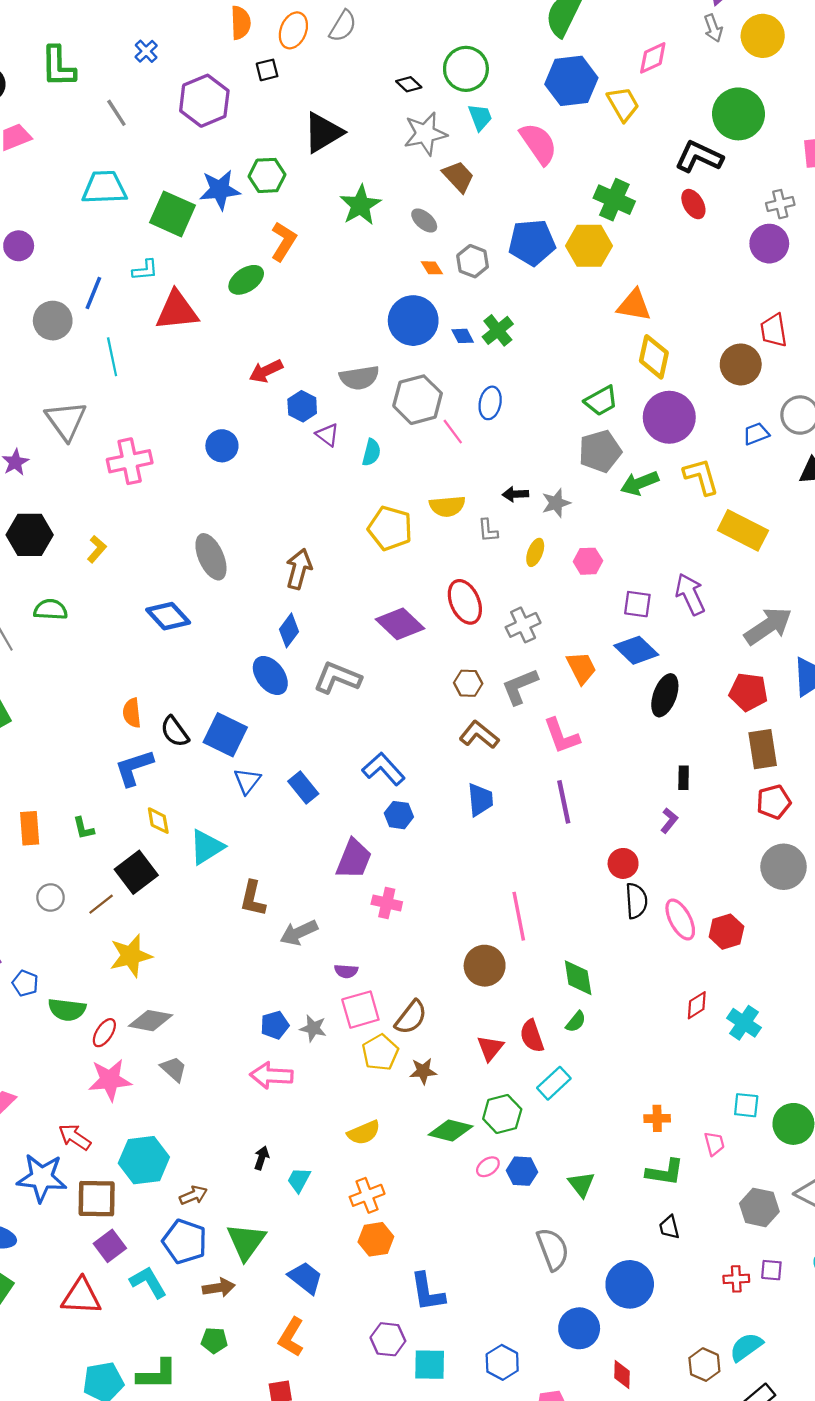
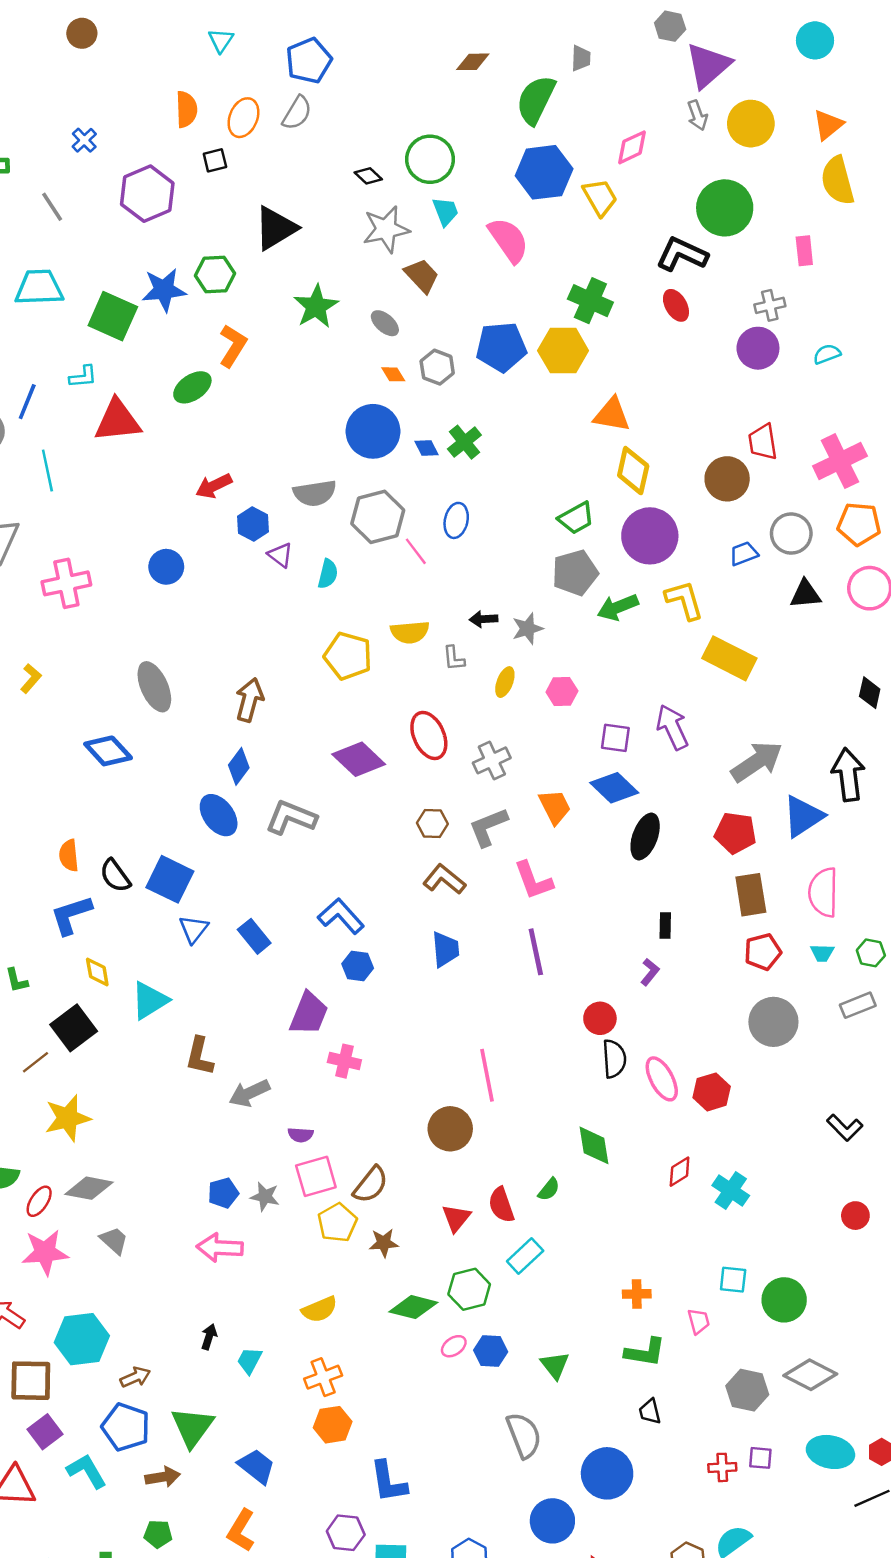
green diamond: (578, 978) -> (594, 1145), moved

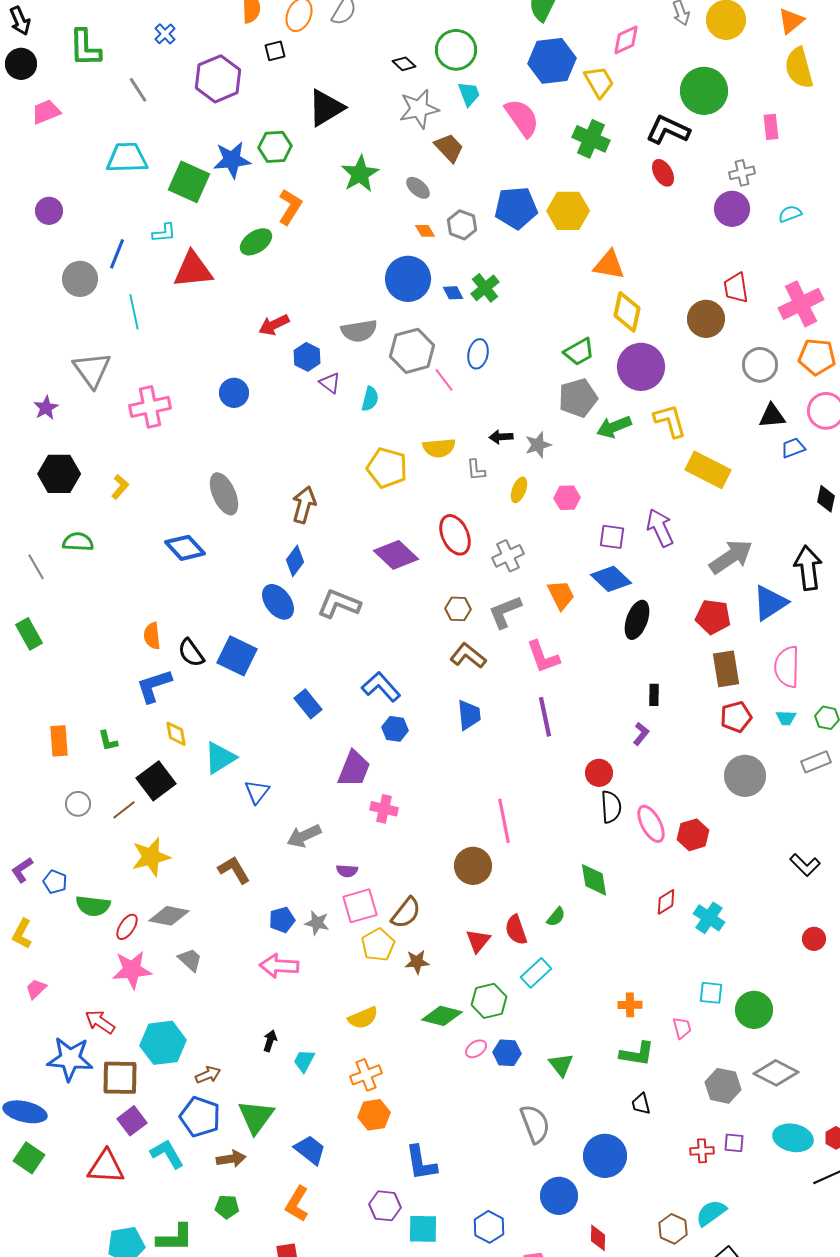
green cross: (590, 301) -> (591, 139), moved
blue trapezoid: (744, 554) -> (793, 448), moved
blue triangle: (194, 929) -> (257, 792), moved
brown L-shape: (200, 1056) -> (234, 870), moved, turned 136

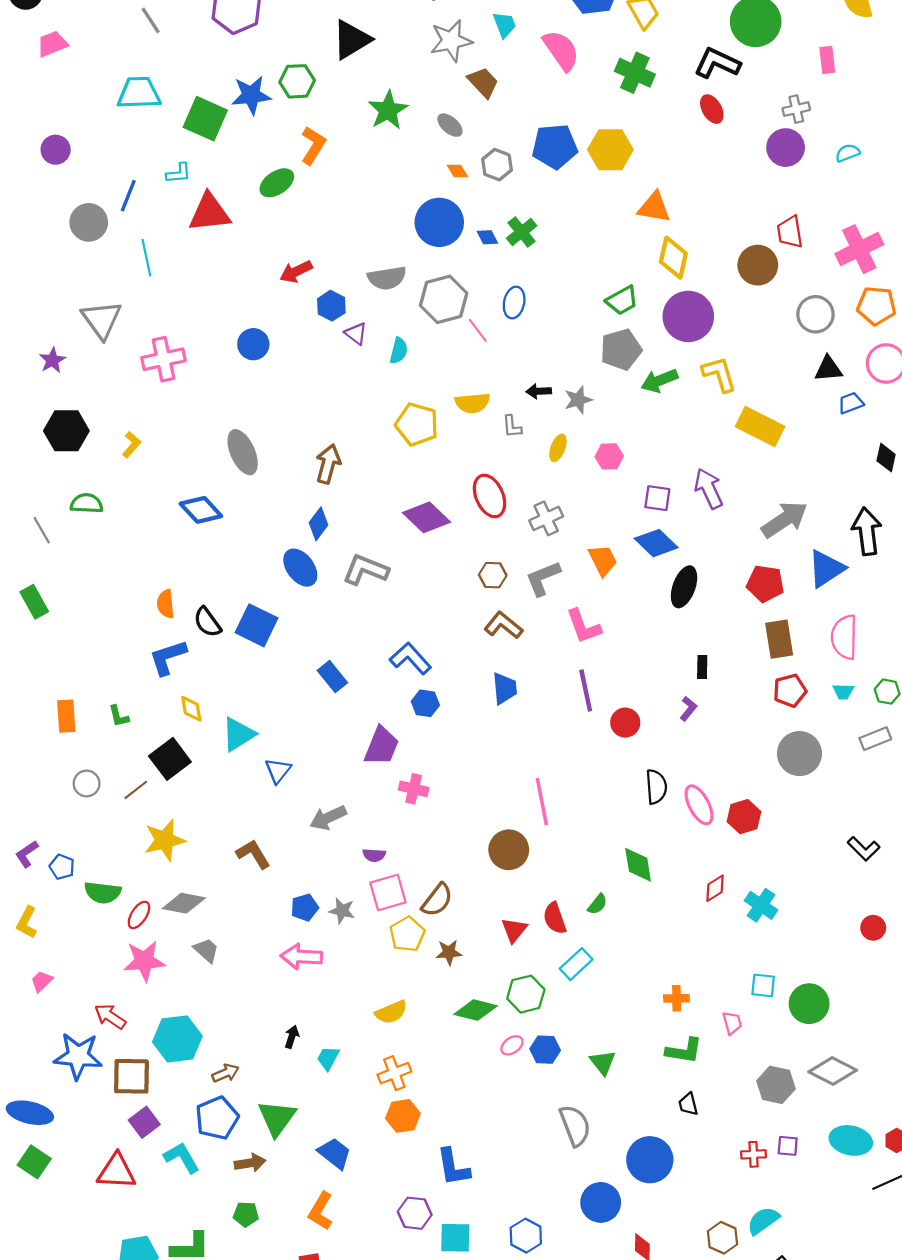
red circle: (599, 773) -> (625, 723), moved
blue pentagon: (200, 1117) -> (217, 1118), turned 30

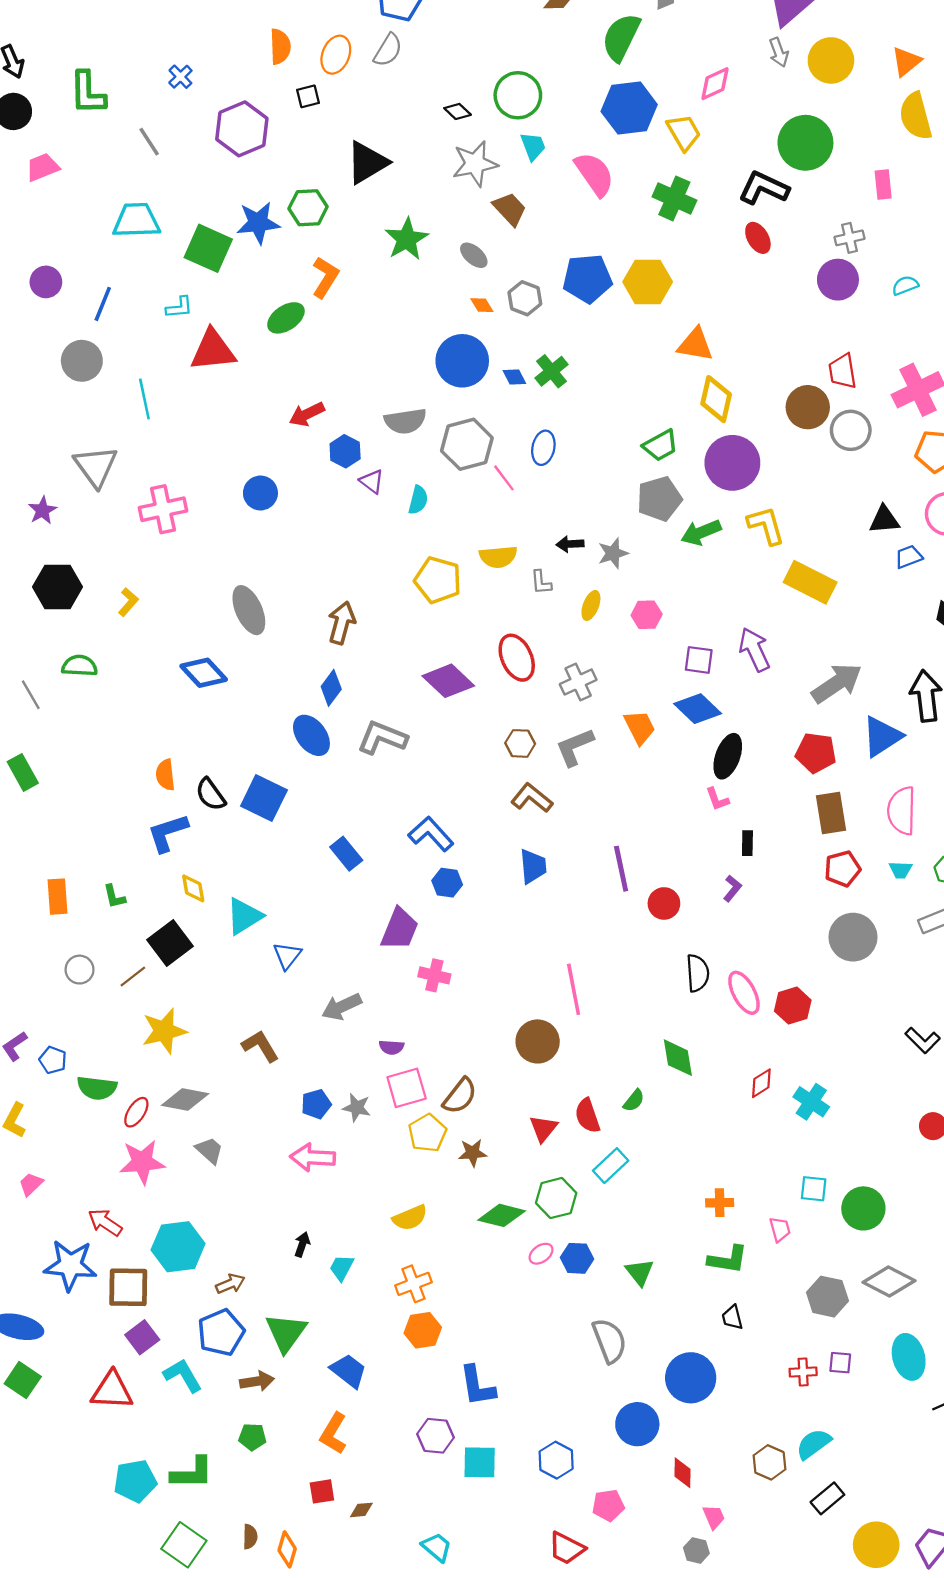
blue line: (128, 196) -> (103, 304), moved
gray circle: (815, 314) -> (851, 430), moved
pink L-shape: (584, 626) -> (717, 799), moved, size x0.6
cyan ellipse: (851, 1140) -> (909, 1357), turned 63

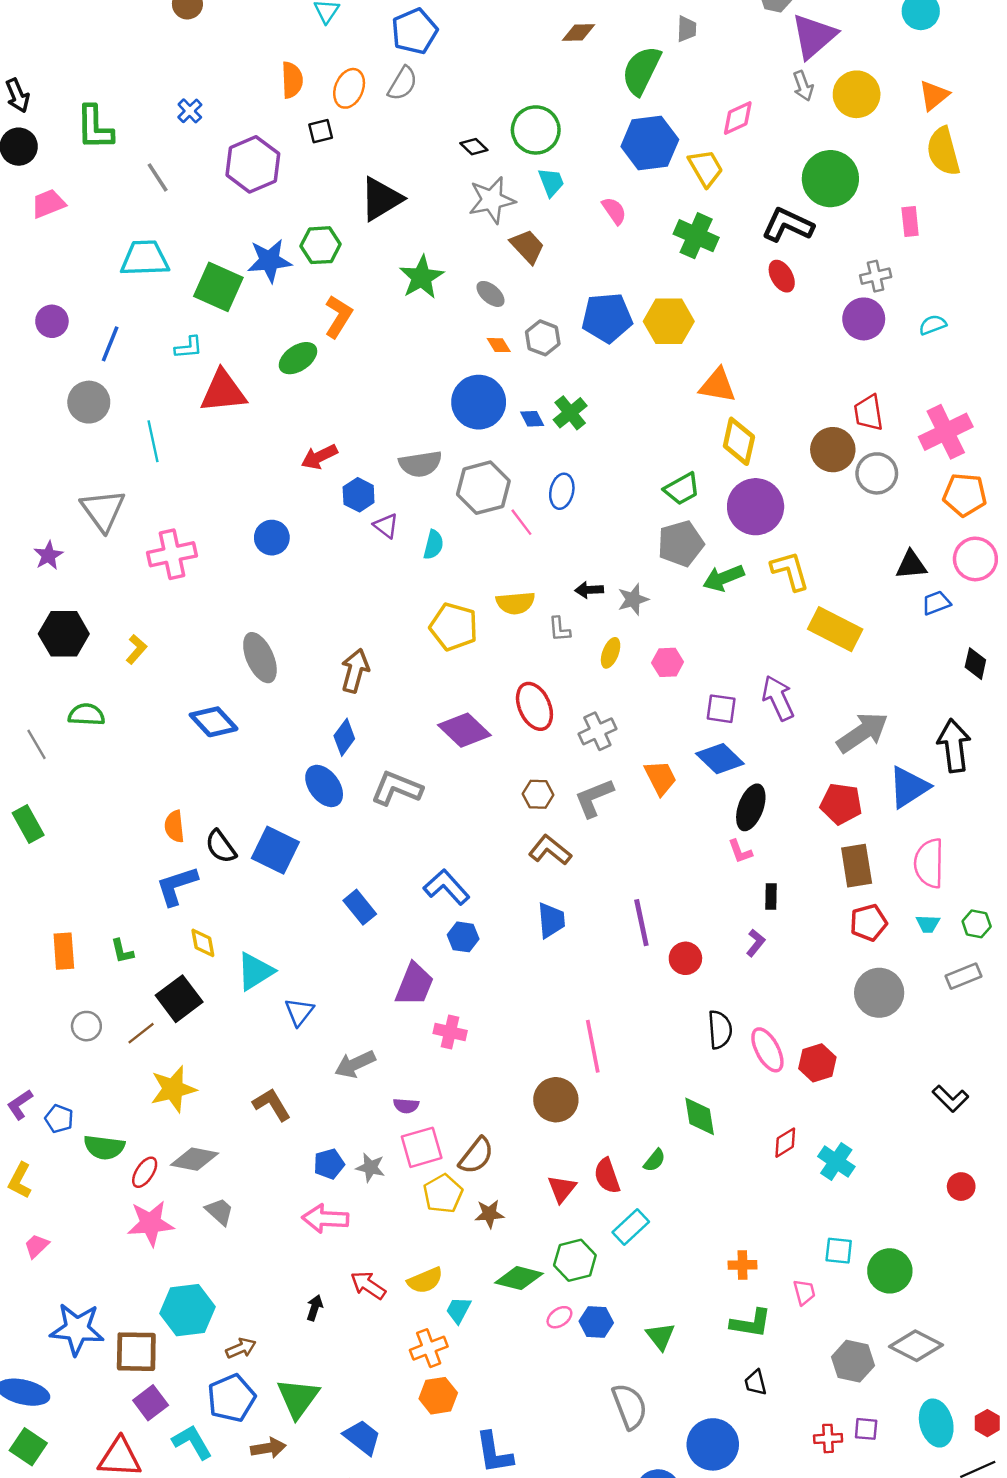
pink semicircle: (594, 174) -> (614, 211), size x0.6
red arrow: (105, 1222) -> (368, 1285), moved
cyan trapezoid: (342, 1268) -> (458, 1310), moved

